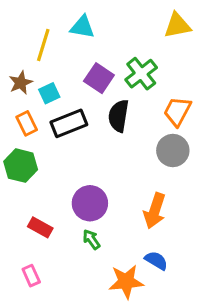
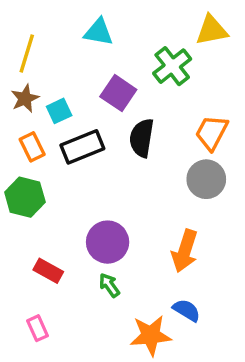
yellow line: (43, 45) -> (27, 54), moved
green cross: (141, 74) -> (172, 66), moved

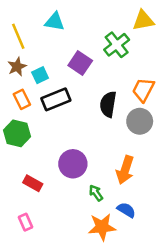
cyan triangle: (99, 32) -> (55, 22), moved
yellow line: (27, 54) -> (18, 36), turned -40
black semicircle: (142, 138) -> (108, 104), moved
green arrow: (109, 285) -> (96, 193), moved

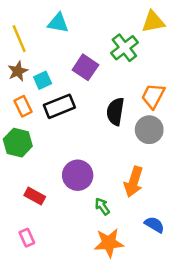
blue semicircle: (126, 210) -> (154, 225), moved

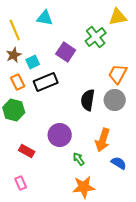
black semicircle: (115, 111) -> (88, 100), moved
blue semicircle: (154, 225) -> (119, 163), moved

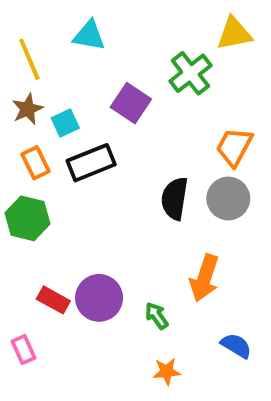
purple circle: (60, 135) -> (99, 298), moved
blue semicircle: (119, 163) -> (236, 346), moved
pink rectangle: (21, 183) -> (23, 350), moved
orange star: (84, 187) -> (167, 371), size x0.6

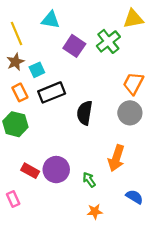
purple square: (131, 103) -> (74, 46), moved
black semicircle: (175, 199) -> (85, 113), moved

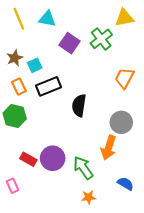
yellow line: (17, 34) -> (19, 19), moved
gray circle: (130, 113) -> (121, 122), moved
green arrow: (89, 180) -> (83, 168), size x1.6

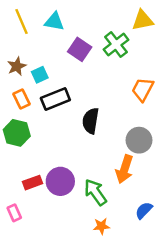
red rectangle: (28, 159) -> (32, 183), turned -49
blue semicircle: (125, 184) -> (144, 210), turned -77

